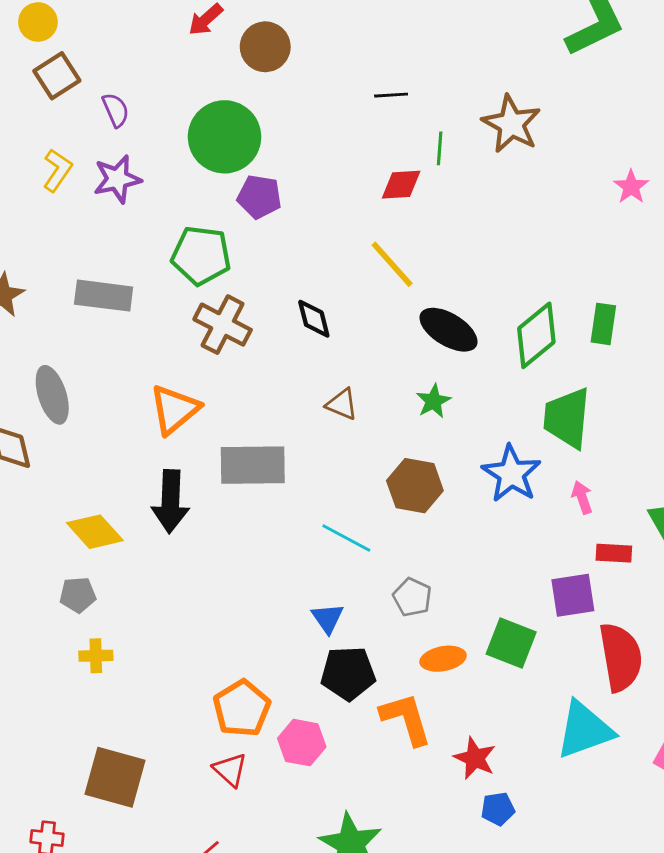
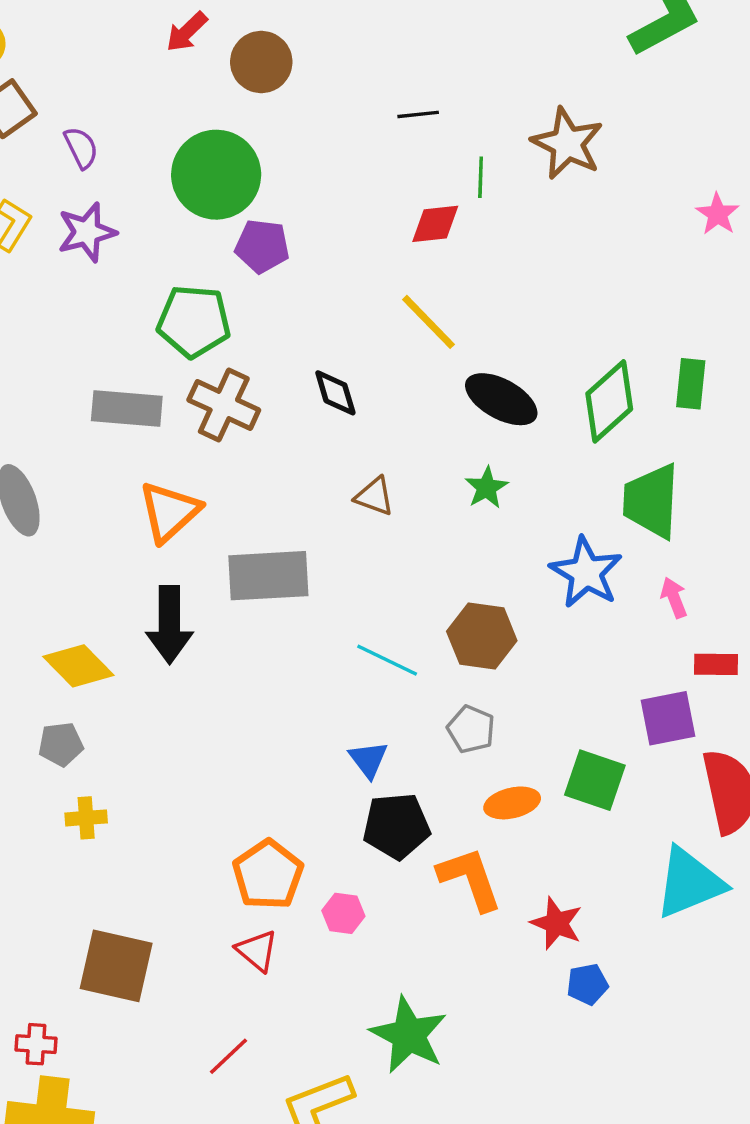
gray rectangle: (104, 296) -> (127, 409), moved
brown hexagon: (415, 486) -> (482, 636), moved
pink hexagon: (302, 743) -> (343, 913), size x0.7

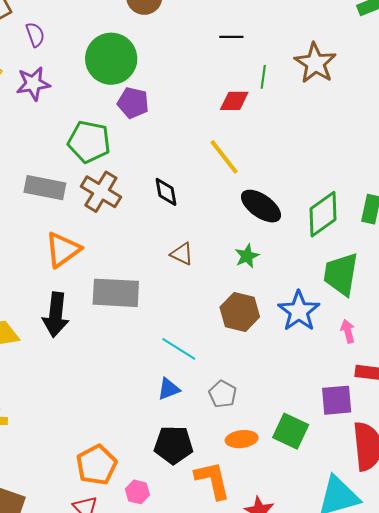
brown hexagon: (482, 636) -> (240, 312), moved
blue triangle: (368, 759) -> (169, 389), moved, turned 40

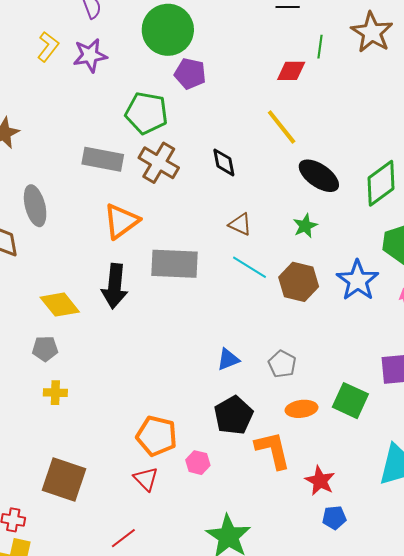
cyan line: (179, 349) -> (250, 267), moved
black pentagon: (174, 445) -> (234, 415), turned -30
orange pentagon: (96, 465) -> (157, 436), turned -30

